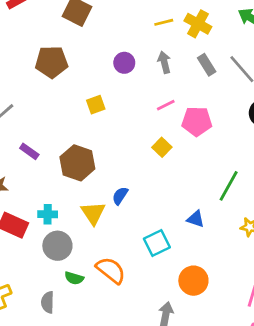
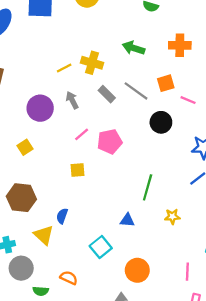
purple circle: (124, 63) -> (40, 108), size x1.5
yellow square: (162, 147) -> (78, 170), moved, turned -35
orange semicircle: (111, 270) -> (69, 278), size x0.7

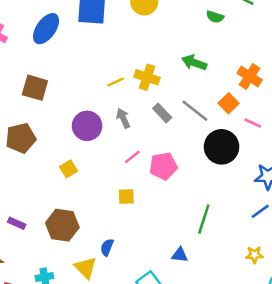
orange cross: (180, 45) -> (250, 76), moved, turned 30
orange square: (166, 83) -> (229, 103), turned -30
black circle: (161, 122) -> (222, 147), size x1.4
yellow star: (172, 216) -> (254, 255), moved

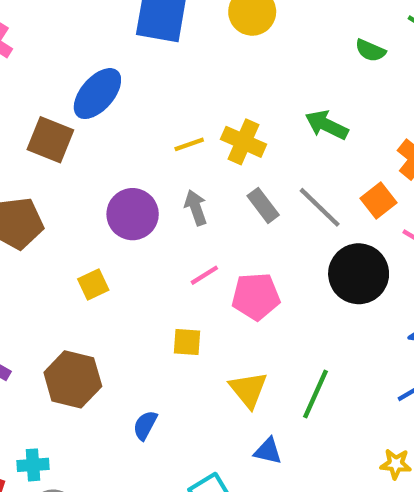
blue ellipse: (46, 29) -> (97, 94), moved
yellow triangle: (86, 268) -> (248, 390), moved

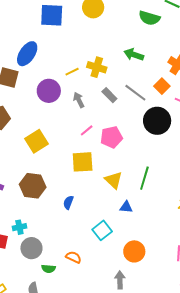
green semicircle: (370, 50) -> (149, 18), size x1.5
purple circle: (133, 214) -> (49, 91), moved
yellow square: (93, 285) -> (36, 141), size x1.6
yellow square: (187, 342) -> (83, 162), size x1.6

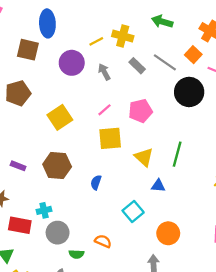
blue ellipse: (27, 54) -> (47, 23), turned -35
pink line: (87, 130) -> (105, 110), moved

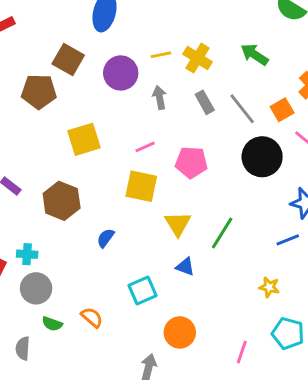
brown square: (28, 50) -> (68, 59), moved

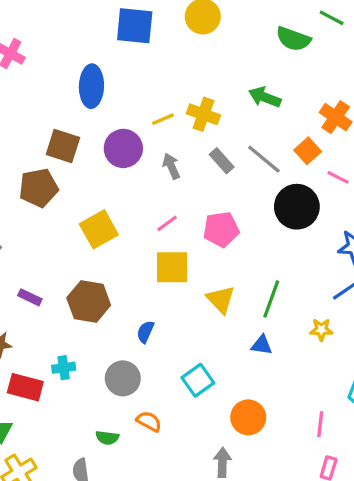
blue triangle: (185, 267) -> (262, 345), moved
yellow star: (269, 287) -> (321, 330), moved
gray circle: (36, 288) -> (123, 378), moved

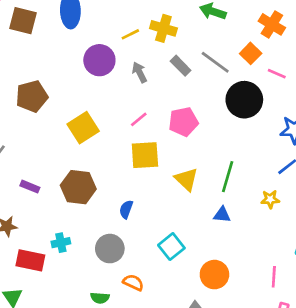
brown square: (63, 146) -> (23, 21), moved

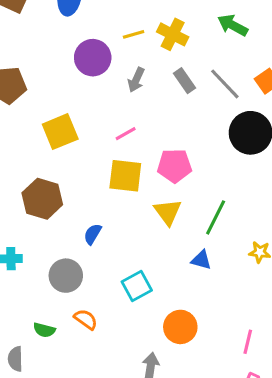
gray arrow: (140, 72) -> (136, 80), turned -140
pink pentagon: (183, 122) -> (175, 166), moved

